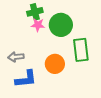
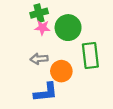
gray arrow: (16, 57) -> (39, 59), moved
blue L-shape: (26, 79) -> (46, 92), moved

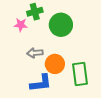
pink star: (42, 28) -> (21, 25), moved
green rectangle: (90, 55) -> (80, 74), moved

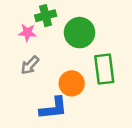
gray arrow: (35, 53) -> (30, 65), moved, turned -42
green rectangle: (80, 74) -> (104, 69), moved

